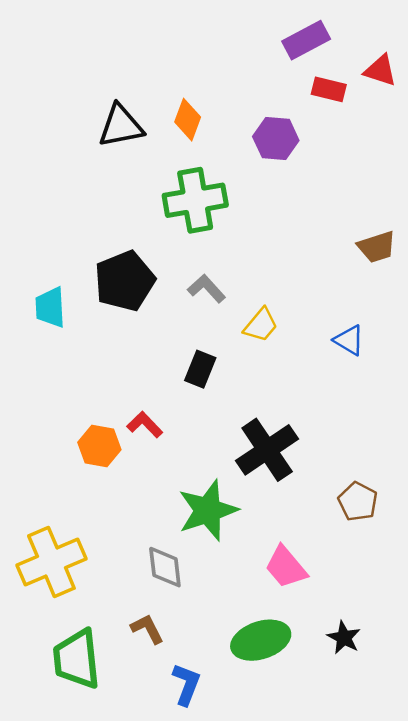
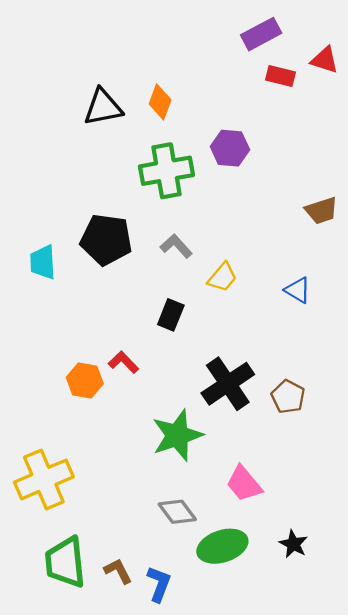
purple hexagon: (276, 139) -> (230, 148), moved
black pentagon: (125, 281) -> (106, 240), turned 30
brown pentagon: (358, 502) -> (288, 397), moved
gray diamond: (165, 567) -> (177, 512), moved, turned -30
brown L-shape: (147, 629) -> (118, 571), moved

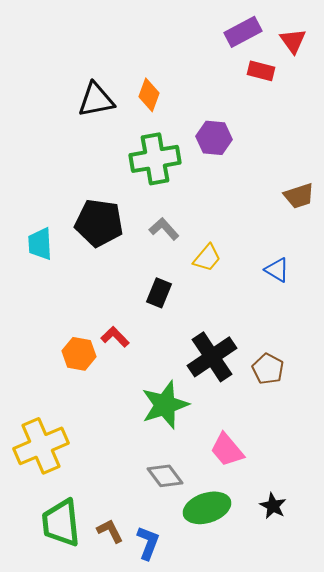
red triangle: (325, 60) -> (293, 41), moved, turned 36

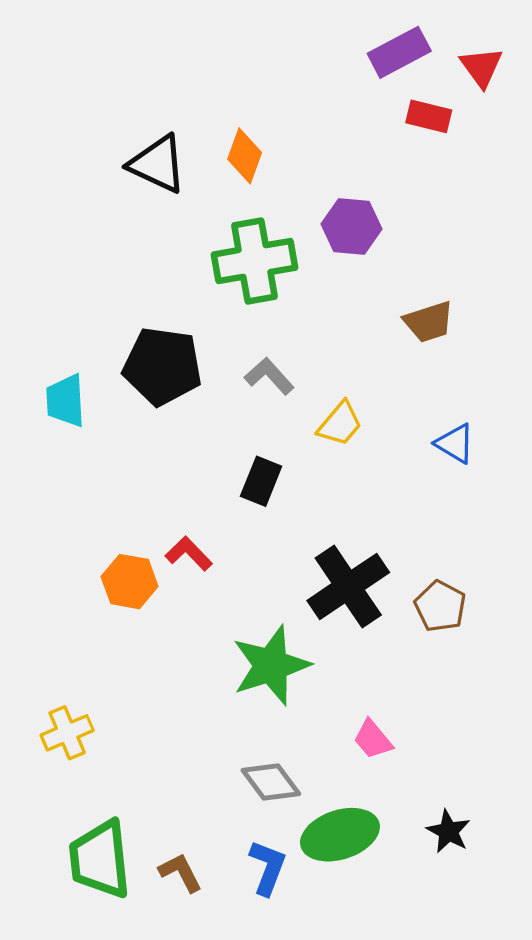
black triangle: (96, 100) -> (158, 164), turned 36
brown trapezoid: (299, 196) -> (429, 322), moved
yellow cross: (41, 446) -> (67, 733), size x0.6
pink trapezoid: (227, 450) -> (373, 739), size x0.7
blue L-shape: (148, 543) -> (268, 868), moved

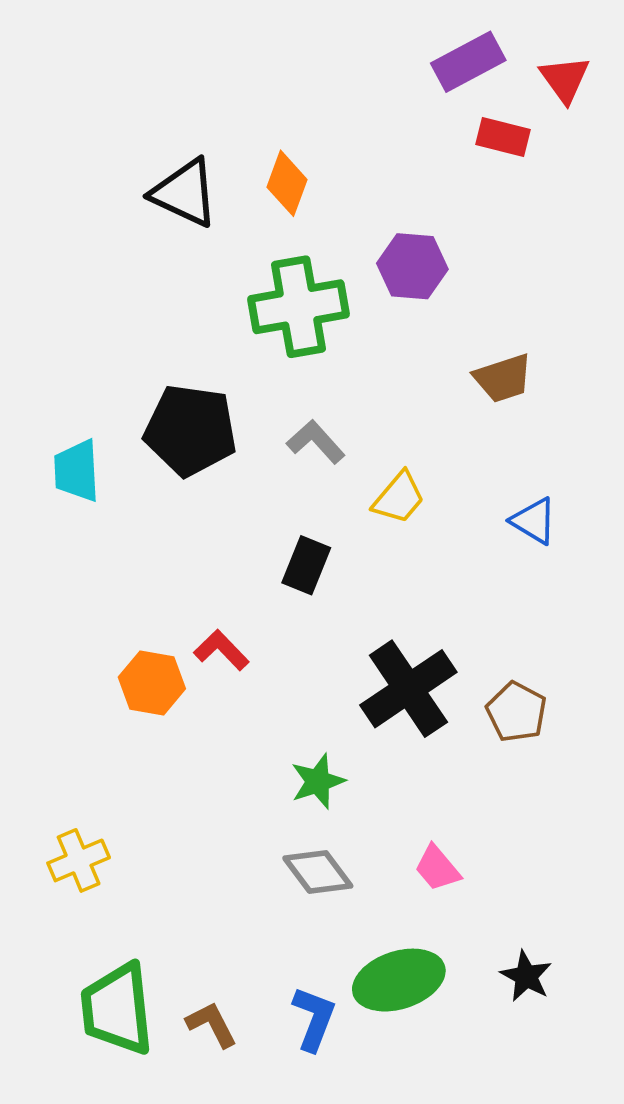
green star: (271, 665) -> (318, 781), size x0.6
gray diamond: (271, 782) -> (318, 872), moved

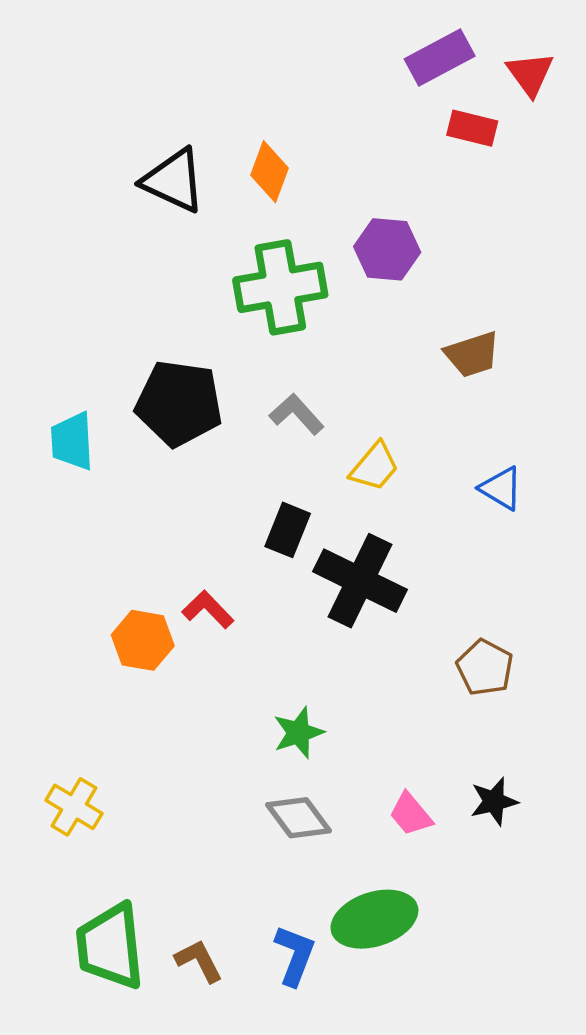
black cross: (408, 689) -> (360, 581), moved, turned -30
yellow cross: (79, 860) -> (74, 807), turned -36
black star: (526, 976) -> (494, 801), moved, turned 30

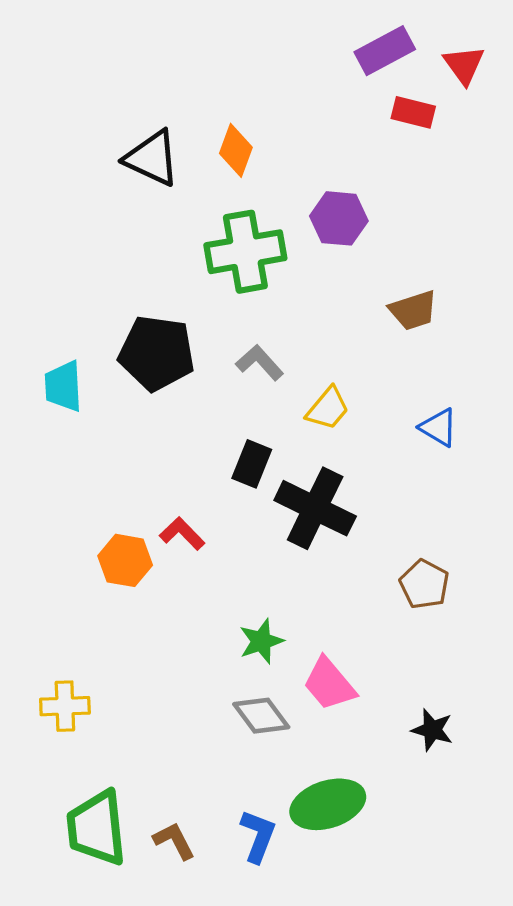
black star: (494, 801) -> (432, 730), moved, turned 30
yellow cross: (74, 807) -> (65, 706), turned -33
pink trapezoid: (411, 814) -> (329, 684), moved, size x1.4

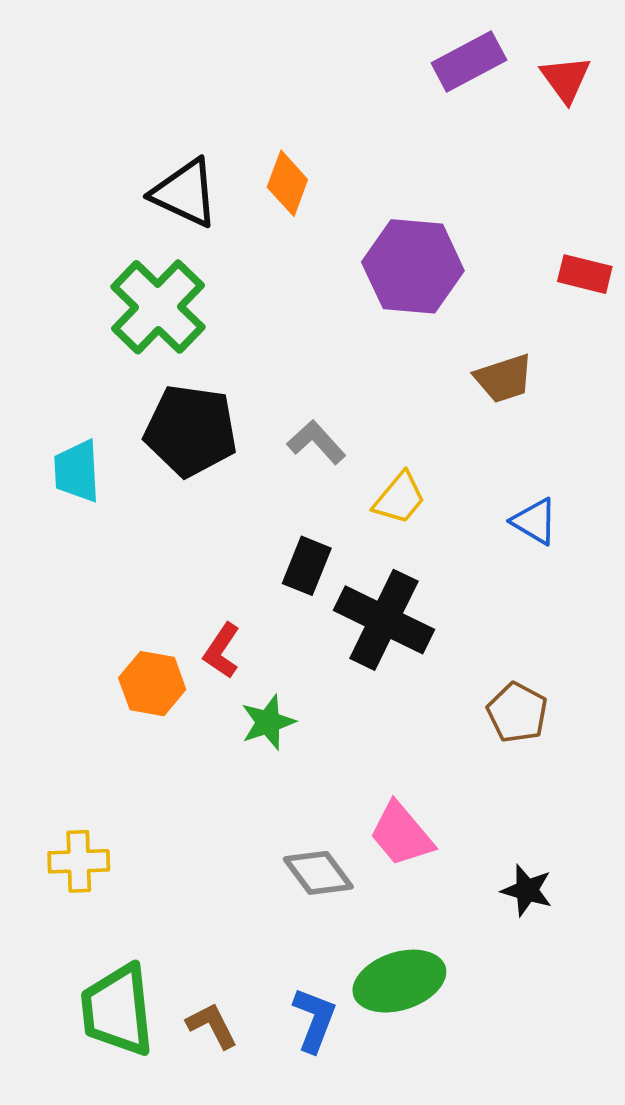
red rectangle: (413, 112) -> (585, 274), moved
purple hexagon: (339, 218) -> (413, 266), size x1.4
green cross: (245, 252) -> (158, 307), moved, turned -36
red L-shape: (182, 534) -> (222, 651), turned -102
green star: (261, 641) -> (268, 722), moved

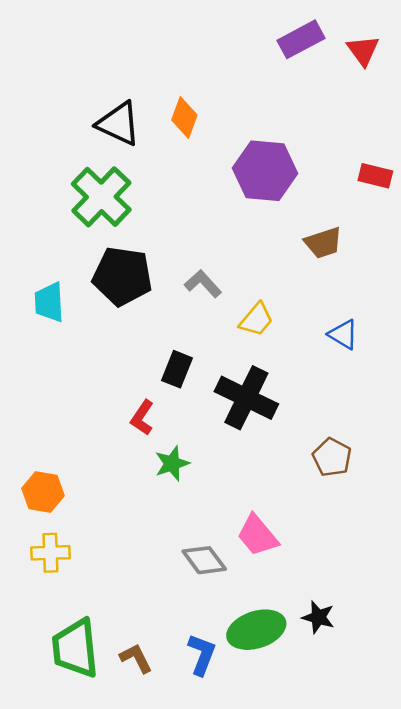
black rectangle: (307, 566) -> (177, 369), moved
orange hexagon: (152, 684) -> (43, 492), moved
black star: (527, 890) -> (318, 617), moved

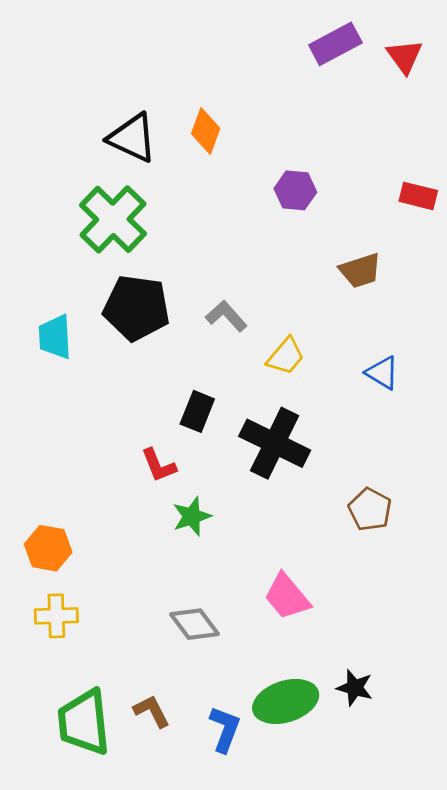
purple hexagon: (265, 171) -> (295, 190), size x0.6
red L-shape: (142, 418) -> (159, 465), turned -56
gray diamond: (204, 560) -> (194, 624), moved
brown L-shape: (136, 658) -> (152, 711), moved

